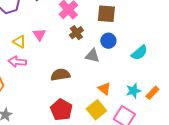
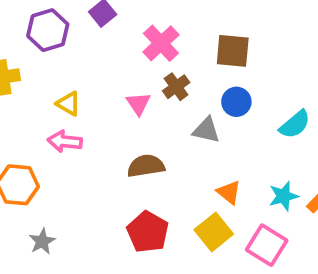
pink triangle: (39, 35) -> (138, 104), moved

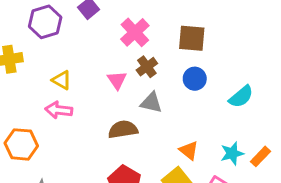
gray triangle: (206, 130) -> (151, 103), moved

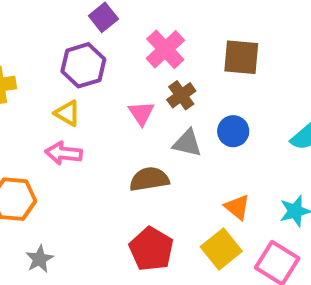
purple hexagon: (45, 22) -> (83, 65), moved
blue circle: (195, 79) -> (233, 131), moved

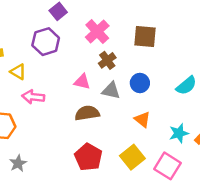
yellow triangle: (67, 113) -> (18, 72), moved
pink triangle: (141, 113) -> (82, 82), moved, turned -42
orange triangle: (237, 207) -> (142, 119), moved

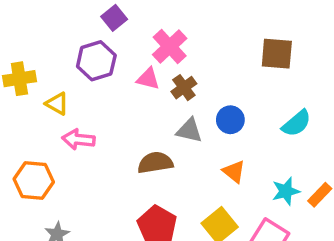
brown square: (145, 37) -> (277, 54), moved
pink triangle: (82, 82) -> (148, 79), moved

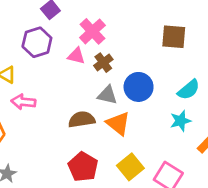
blue circle: (230, 120) -> (139, 87), size x1.4
orange triangle: (234, 172) -> (118, 124), moved, size x1.4
cyan star: (286, 191) -> (181, 121), moved

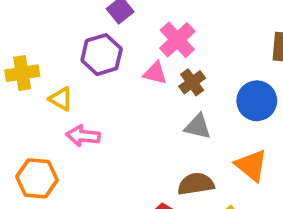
blue circle: (139, 87) -> (257, 101), moved
brown semicircle: (82, 119) -> (196, 184), moved
orange triangle: (118, 124) -> (251, 165), moved

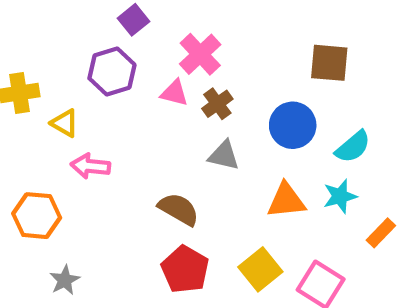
orange triangle: (251, 165) -> (286, 201), turned -45
brown semicircle: (196, 184) -> (179, 209), moved, turned 39

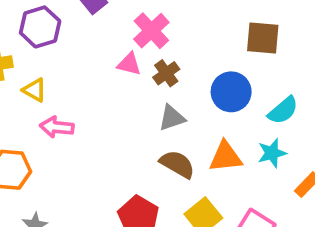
purple hexagon: (112, 71) -> (40, 27), moved
gray triangle: (224, 155) -> (172, 118), turned -32
brown semicircle: (179, 209) -> (177, 164), moved

